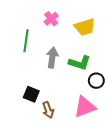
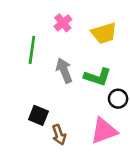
gray arrow: (52, 58) -> (64, 70), turned -30

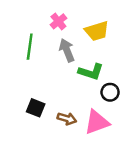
gray arrow: (64, 70) -> (67, 50), moved
brown arrow: (59, 135) -> (67, 119), moved, turned -54

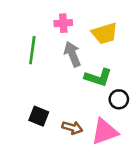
pink cross: (58, 21) -> (63, 23), turned 35

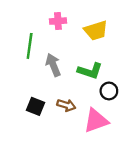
gray arrow: (72, 54) -> (53, 65), moved
brown arrow: (72, 128) -> (66, 105), moved

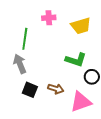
gray arrow: (53, 65) -> (20, 64), moved

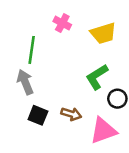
pink cross: (49, 18) -> (62, 23), turned 32
green L-shape: (76, 60) -> (97, 77), turned 130

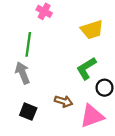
pink cross: (62, 23) -> (44, 11), moved
black square: (38, 115) -> (28, 112), moved

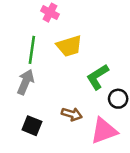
yellow trapezoid: (92, 30) -> (69, 46), moved
gray arrow: (23, 73) -> (26, 82), turned 45

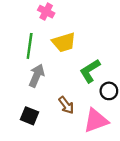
gray arrow: (26, 82) -> (37, 76), moved
brown arrow: (72, 114) -> (66, 105), turned 36

